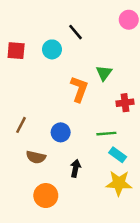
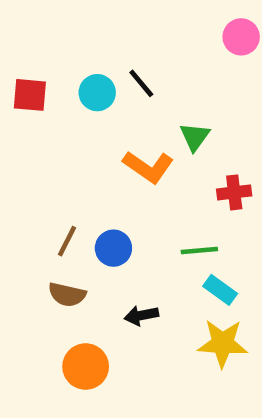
black line: (75, 32) -> (141, 83), moved
orange L-shape: (79, 89) -> (148, 167), turned 105
brown line: (21, 125) -> (67, 241), moved
black arrow: (75, 168) -> (141, 315), turned -112

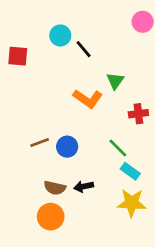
cyan circle: (97, 93) -> (60, 35), moved
brown line: (67, 241) -> (40, 143), turned 42
green line: (199, 250) -> (118, 148), turned 50
brown semicircle: (67, 295) -> (55, 188), moved

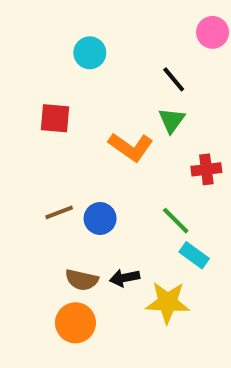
black line: (84, 49) -> (174, 79), moved
red square: (18, 56) -> (55, 118), moved
yellow star: (132, 203) -> (168, 302), moved

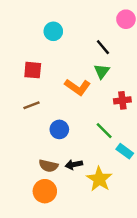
brown line: (59, 212) -> (31, 105), moved
cyan rectangle: (194, 255) -> (125, 151), moved
yellow star: (168, 302) -> (99, 179), turned 30

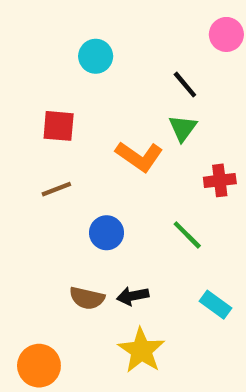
cyan rectangle: (125, 151) -> (215, 305), moved
yellow star: (99, 179) -> (141, 350), moved
orange circle: (45, 191) -> (39, 366), moved

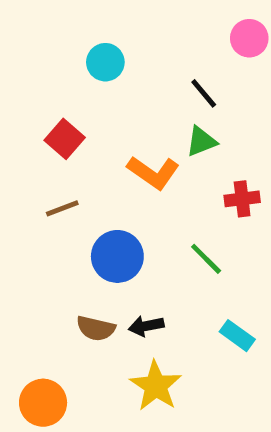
red square: (59, 126) -> (65, 139), turned 36
green triangle: (183, 128) -> (201, 141), turned 32
blue circle: (107, 233) -> (117, 256), size x1.4

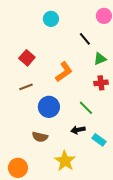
cyan circle: (105, 62) -> (51, 19), moved
green triangle: (201, 141) -> (100, 59), moved
orange L-shape: (153, 173) -> (64, 72), turned -70
black arrow: (146, 326) -> (78, 130), moved

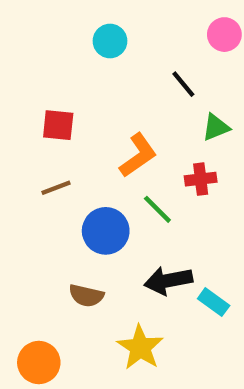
red square: (27, 58) -> (58, 125), turned -35
red cross: (101, 83) -> (201, 179), moved
green line: (86, 108) -> (157, 209), moved
black arrow: (78, 130) -> (168, 281), size x1.5

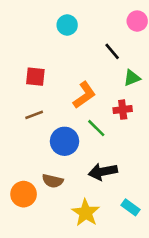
cyan rectangle: (214, 302) -> (131, 207), moved
orange circle: (39, 363) -> (24, 194), moved

